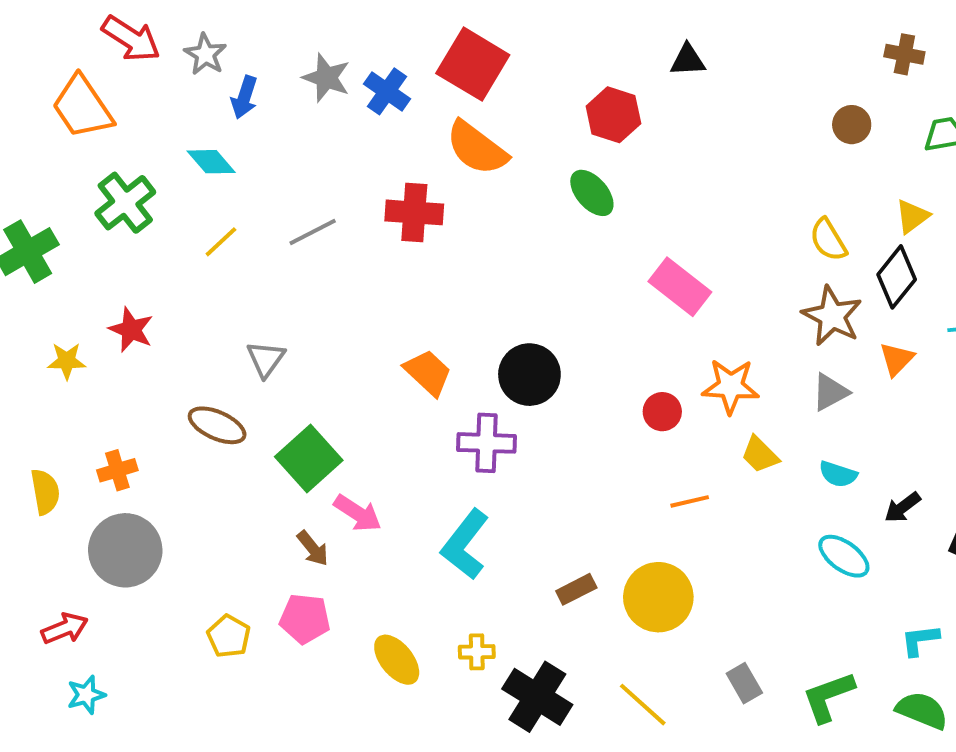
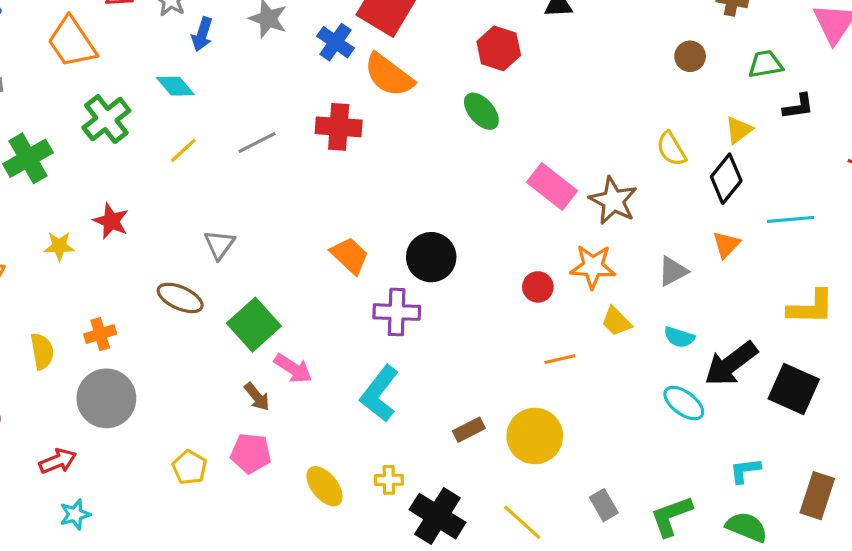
blue cross: (387, 91) -> (335, 42), moved
brown star: (832, 316) -> (613, 201), moved
black arrow: (902, 507) -> (731, 364), size x1.8

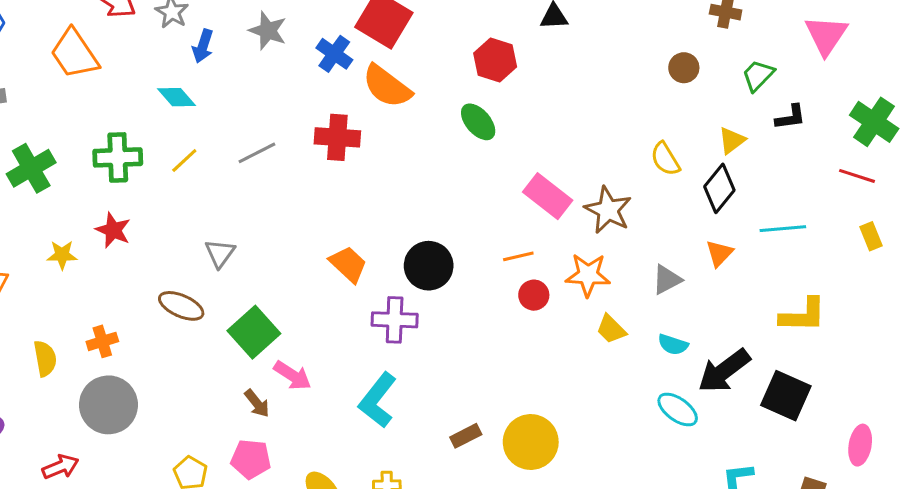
green trapezoid: (765, 64) -> (758, 75), turned -36
green cross: (106, 119) -> (118, 157), moved, turned 36
orange line: (560, 359) -> (518, 256), moved

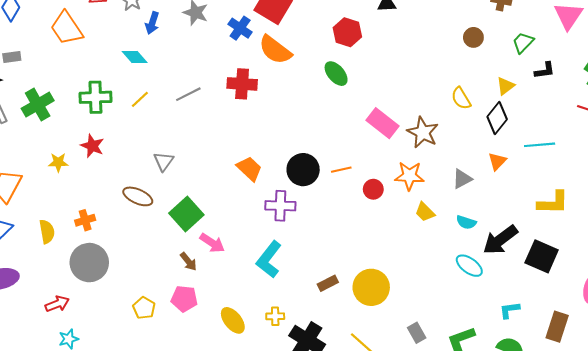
orange line: (518, 256) -> (341, 170), moved

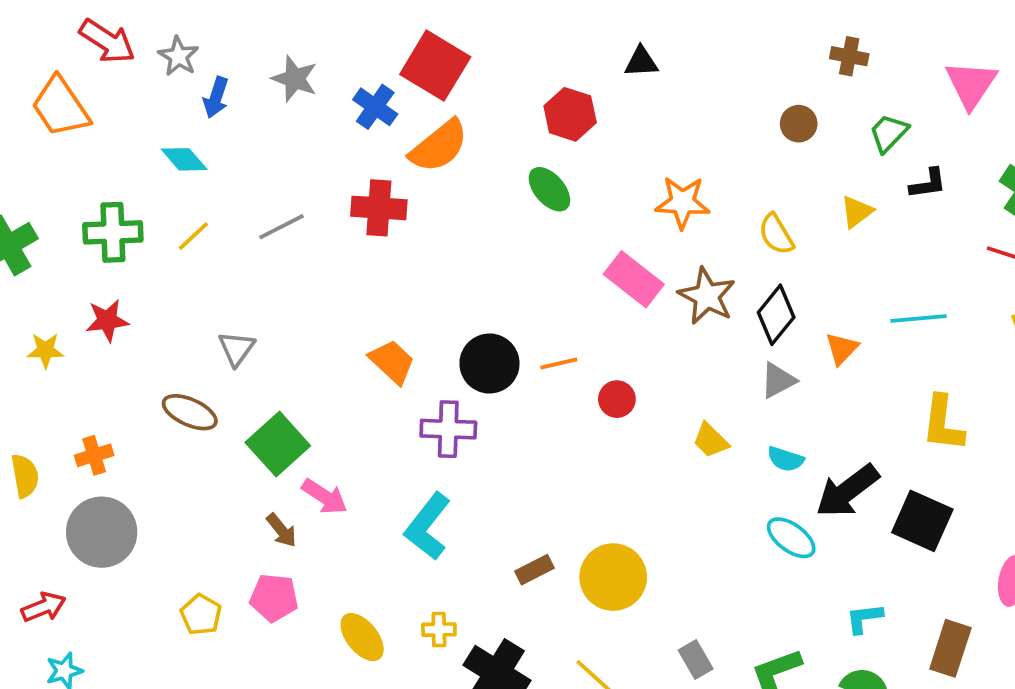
orange semicircle: (275, 50) -> (439, 146), turned -76
black diamond: (497, 118) -> (776, 315), moved
red star: (92, 146) -> (107, 320), turned -30
orange star: (409, 176) -> (682, 202), moved
yellow L-shape: (553, 203) -> (943, 423), turned 96

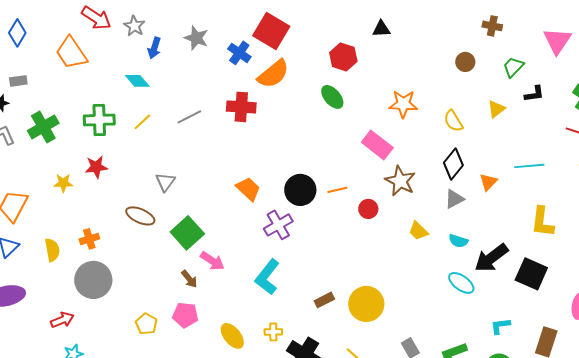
brown star: (707, 296) -> (400, 181), moved
purple cross: (448, 429) -> (278, 225), turned -32

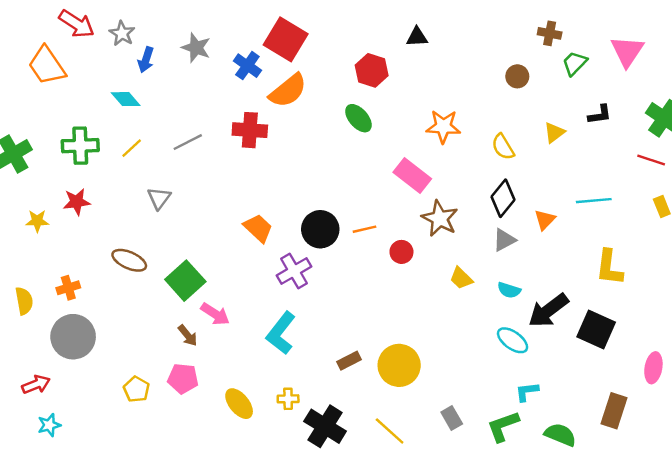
green trapezoid: (513, 67) -> (575, 63), moved
gray triangle: (165, 182) -> (159, 198), moved
cyan L-shape: (500, 326) -> (527, 392), moved

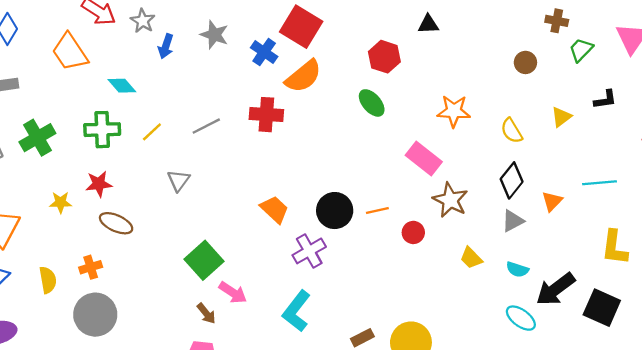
cyan diamond: (126, 99) -> (122, 86), moved
brown ellipse: (129, 260) -> (116, 223), moved

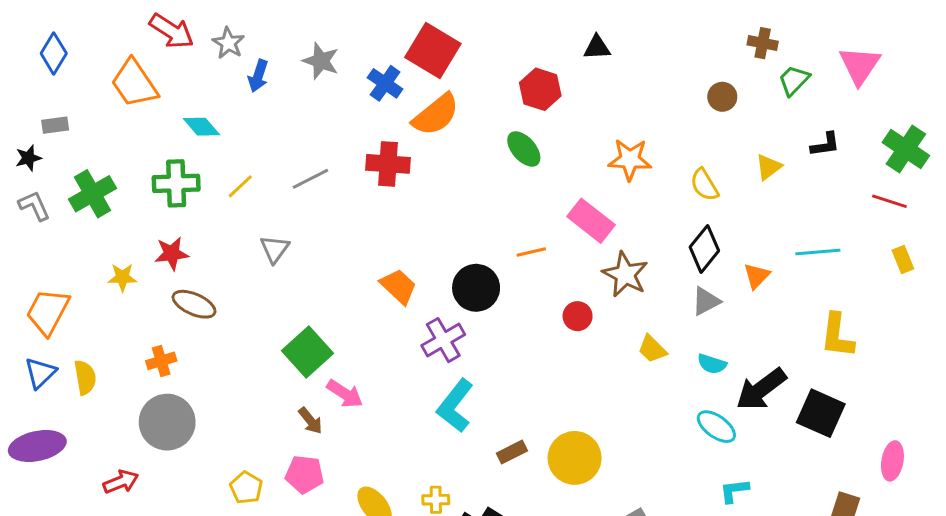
orange line: (377, 211) -> (531, 252), moved
yellow semicircle: (48, 280) -> (85, 377), moved
cyan L-shape: (296, 311) -> (455, 406), moved

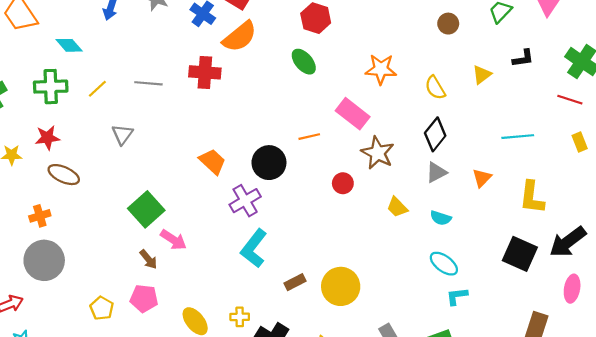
gray line: (310, 179) -> (148, 83), turned 32
orange triangle: (757, 276) -> (482, 178), moved
black arrow: (761, 389) -> (568, 242), moved
cyan L-shape: (734, 491) -> (457, 296), moved

